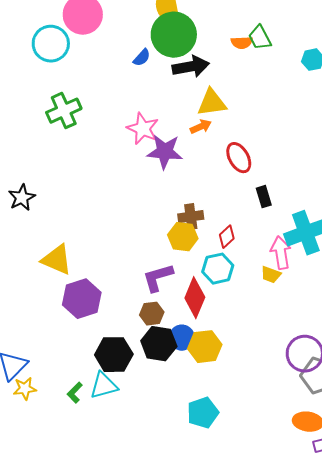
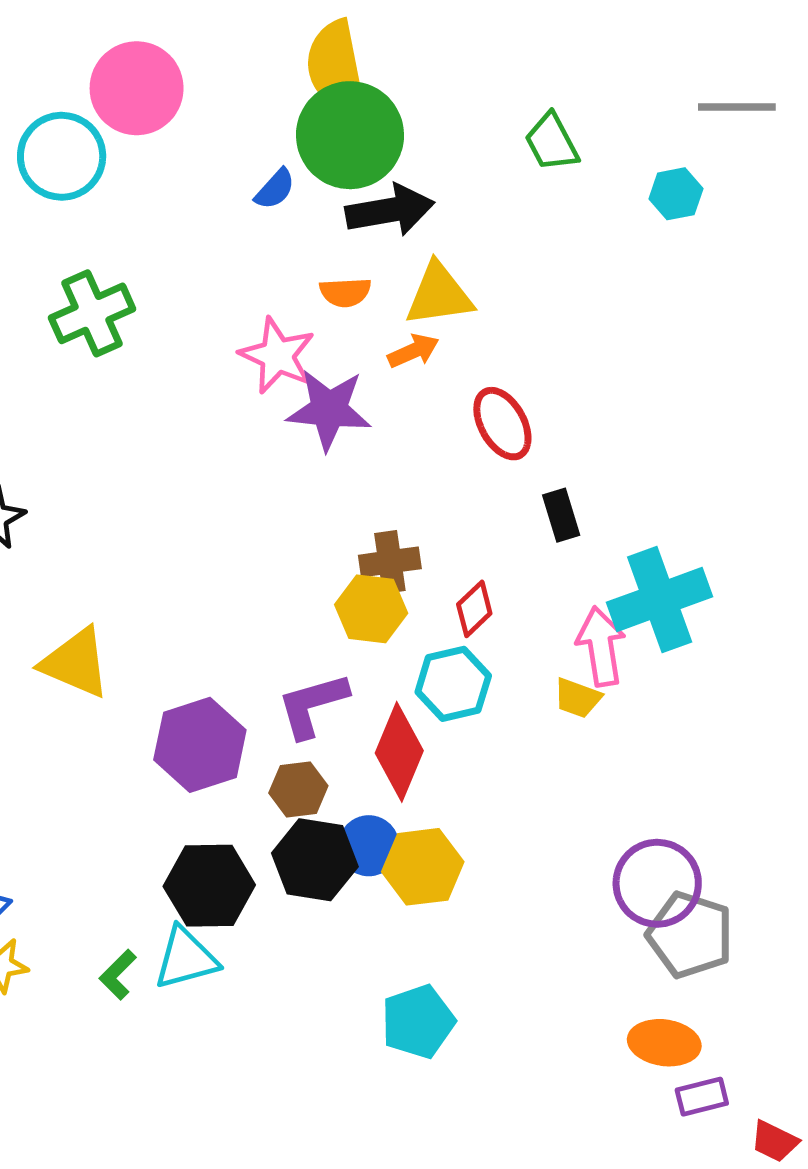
orange semicircle: (242, 43) -> (345, 292), moved
purple hexagon: (82, 299) -> (200, 745), moved

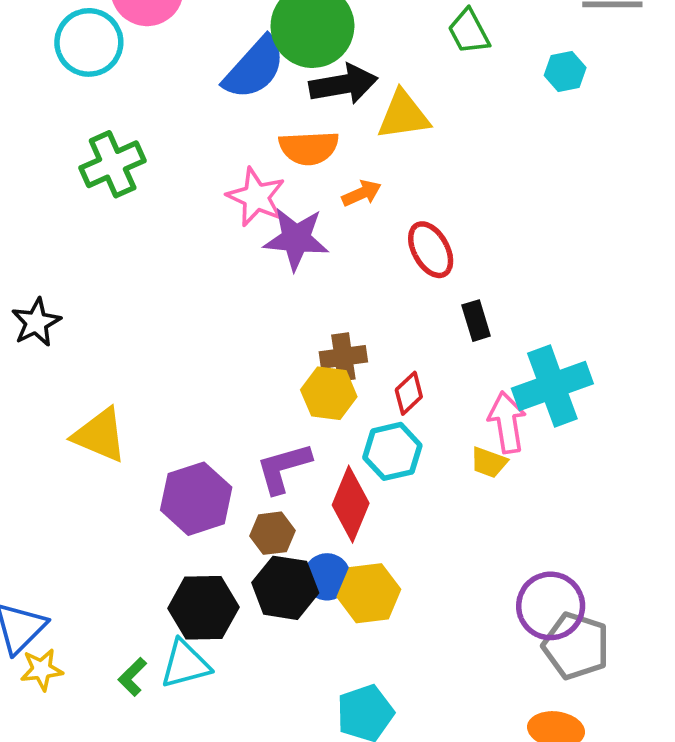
blue semicircle: (275, 189) -> (254, 68), size x2.0
orange semicircle: (345, 292) -> (309, 148), size x1.5
yellow triangle: (439, 295) -> (403, 115), moved

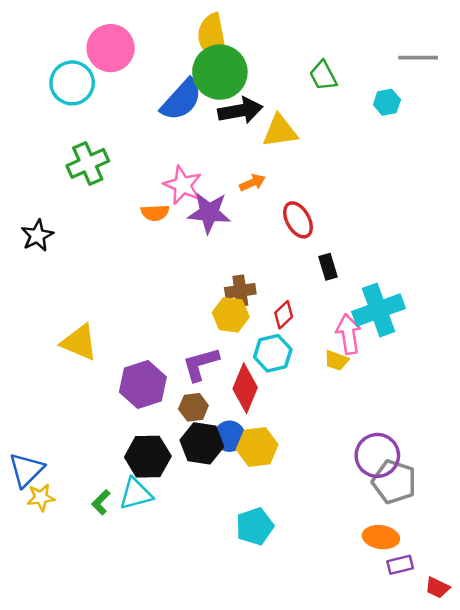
orange semicircle: (309, 148) -> (155, 213), moved, size x0.7
black star: (36, 322) -> (37, 236), moved

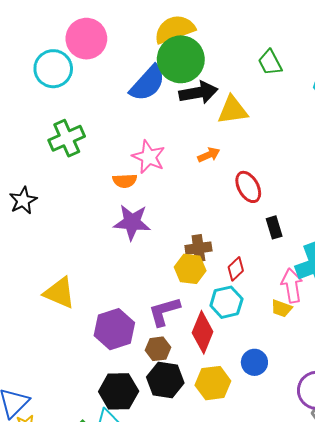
yellow semicircle: (213, 37) -> (175, 29), turned 81
purple star: (209, 213) -> (132, 222), moved
blue circle: (230, 436) -> (254, 362), moved

